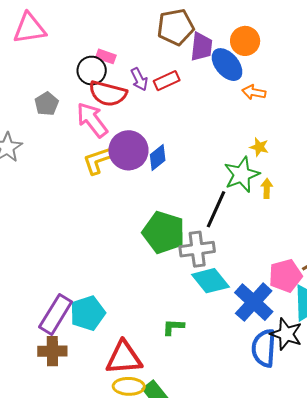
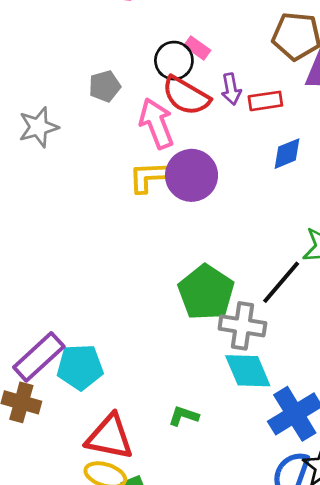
blue diamond: (158, 158) -> (287, 154), moved

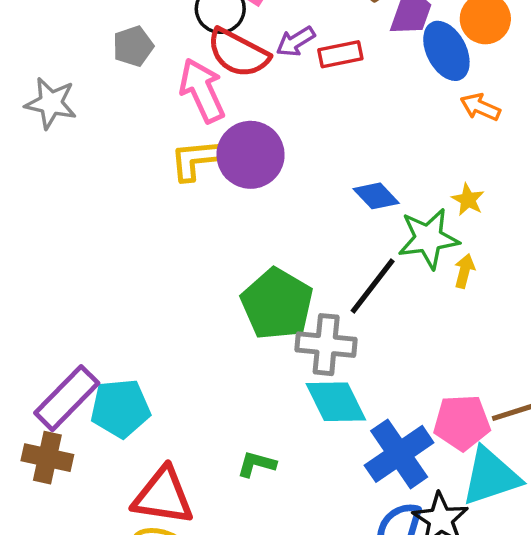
purple arrow: (231, 89) -> (296, 41), turned 72
gray star: (38, 127) -> (51, 103), turned 30
blue diamond: (287, 154) -> (376, 196), moved, turned 72

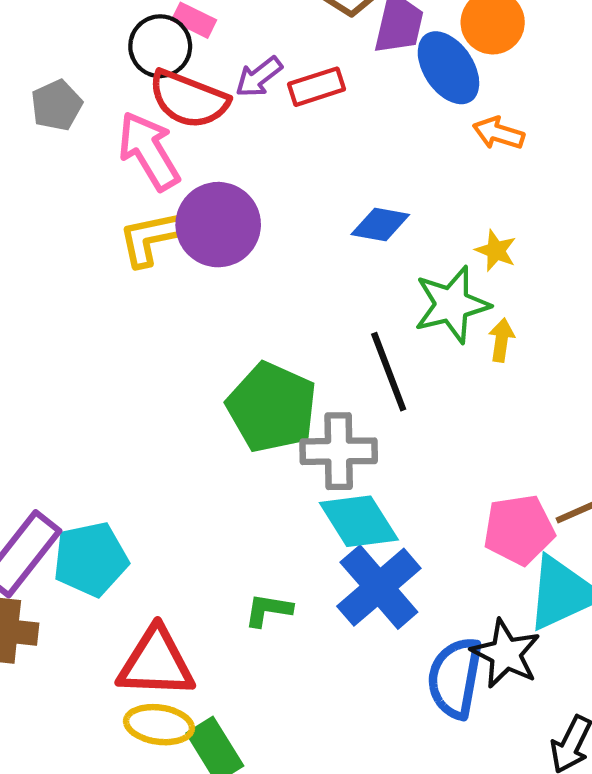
blue diamond: (376, 196) -> (380, 224), moved, turned -30
black line: (373, 286) -> (389, 372), turned -52
blue cross: (399, 454) -> (379, 587), moved

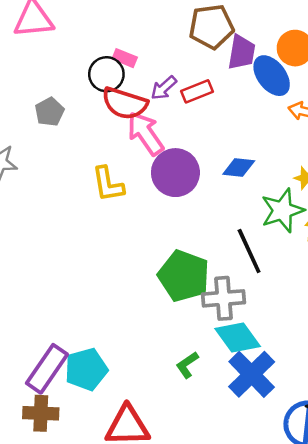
pink arrow: (149, 151) -> (145, 133), moved
purple circle: (218, 225) -> (175, 173), moved
yellow L-shape: (150, 238) -> (108, 184), turned -84
green L-shape: (268, 610) -> (187, 365), moved, turned -40

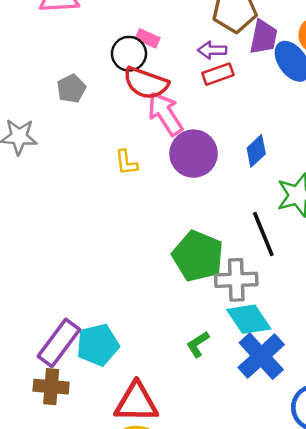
purple arrow: (164, 88) -> (212, 50), moved, turned 40
blue diamond: (239, 168) -> (256, 151), turned -52
yellow L-shape: (108, 184) -> (126, 162), size x0.7

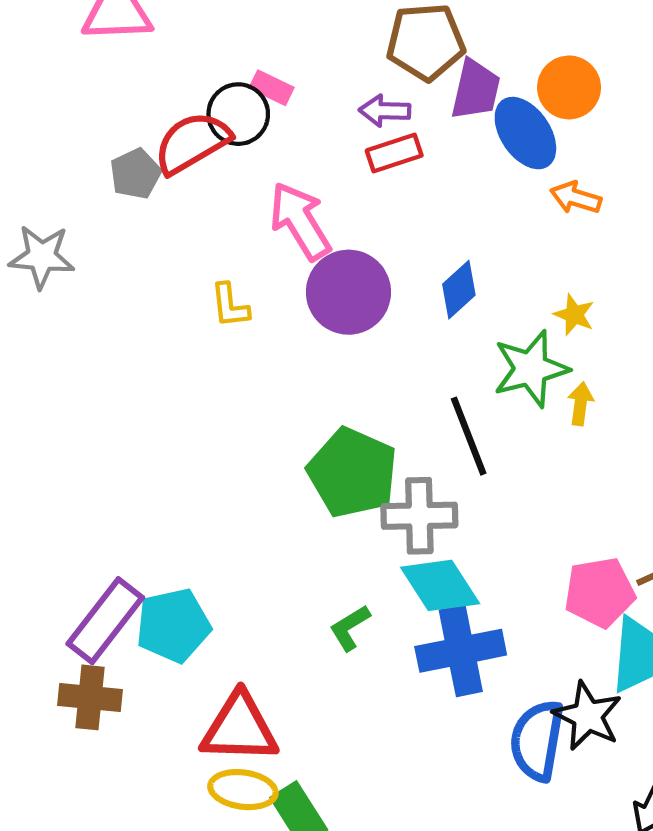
red semicircle: (146, 83) -> (192, 143), moved, turned 129
blue cross: (261, 356) -> (461, 651), turned 30

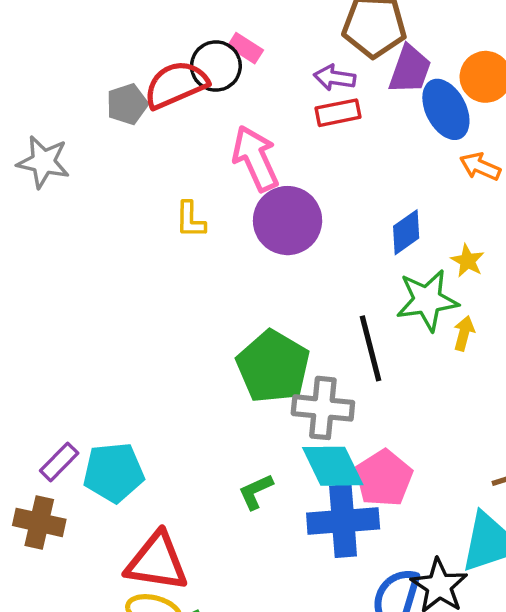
blue diamond: (459, 290) -> (406, 232), moved
pink pentagon: (600, 592) -> (384, 478), moved, turned -30
purple rectangle: (105, 621) -> (59, 462), size x0.6

